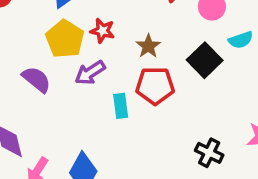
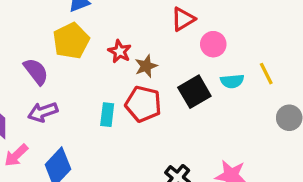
red star: (102, 31) -> (120, 51), moved
purple arrow: (90, 73) -> (43, 112), moved

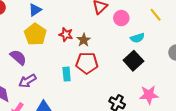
yellow line: (266, 74) -> (156, 15), moved
black square: (194, 92) -> (133, 61), moved

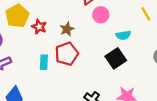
pink circle: (121, 18) -> (101, 15), moved
red star: (66, 34) -> (39, 27), moved
red pentagon: (87, 63) -> (67, 54), turned -30

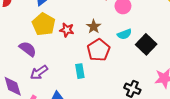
cyan semicircle: (123, 35) -> (124, 34), moved
cyan rectangle: (44, 62) -> (80, 71), moved

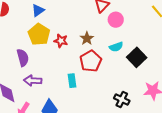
purple semicircle: (28, 49) -> (23, 58), turned 36
purple arrow: (39, 72) -> (33, 81), turned 36

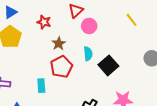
red star: (61, 41) -> (44, 22), moved
cyan semicircle: (116, 47) -> (88, 54), turned -80

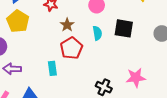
black square: (108, 65) -> (124, 28), moved, turned -36

